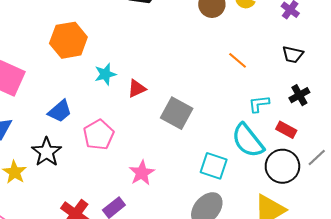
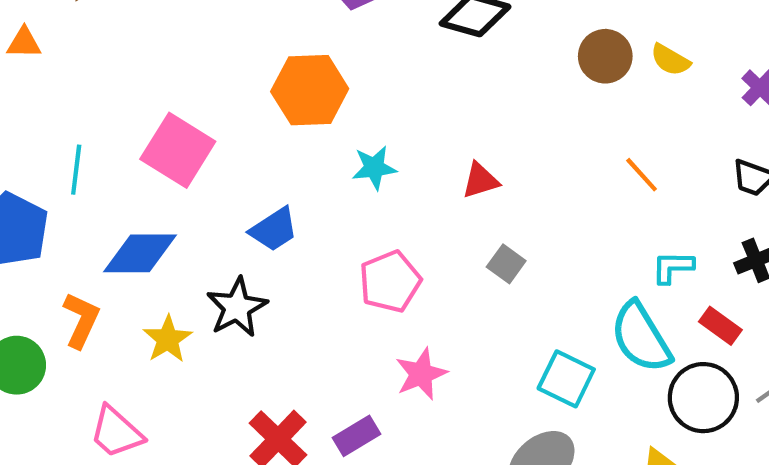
red triangle: (137, 88) -> (480, 181), moved
gray square: (177, 113) -> (506, 264), size x0.6
pink pentagon: (99, 135) -> (390, 282), moved

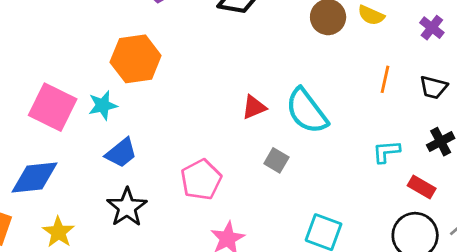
cyan star: (374, 168) -> (103, 105), moved
orange line: (642, 175) -> (385, 79), moved, turned 60
black star: (237, 307) -> (127, 207), moved
cyan semicircle: (641, 337) -> (307, 111), moved

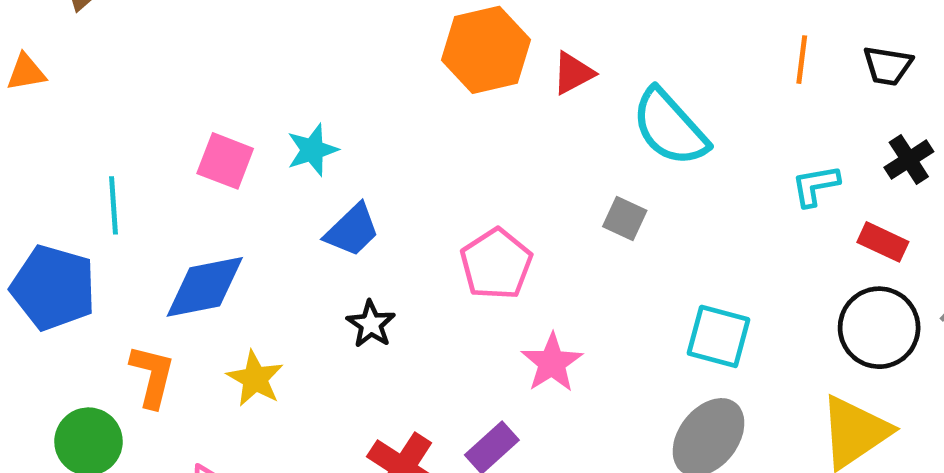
orange hexagon: (136, 59) -> (486, 50), moved
pink square: (53, 107) -> (225, 161), size x0.7
red triangle: (254, 107) -> (573, 73), moved
black star: (127, 207) -> (371, 324), size x0.7

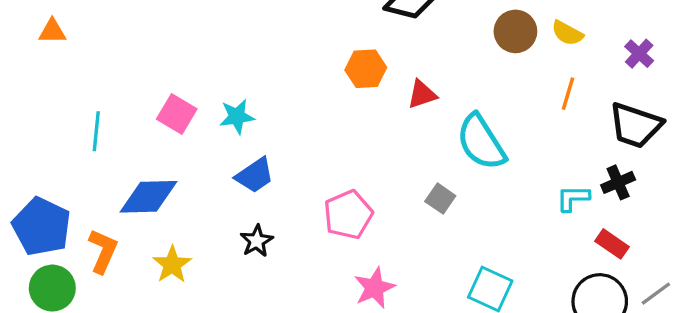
orange hexagon: (486, 50) -> (366, 69), size x0.7
orange line: (802, 60) -> (568, 94), moved
black trapezoid: (888, 66) -> (635, 125), size x1.6
black cross: (909, 160) -> (618, 182), moved
blue pentagon: (53, 288) -> (42, 227), moved

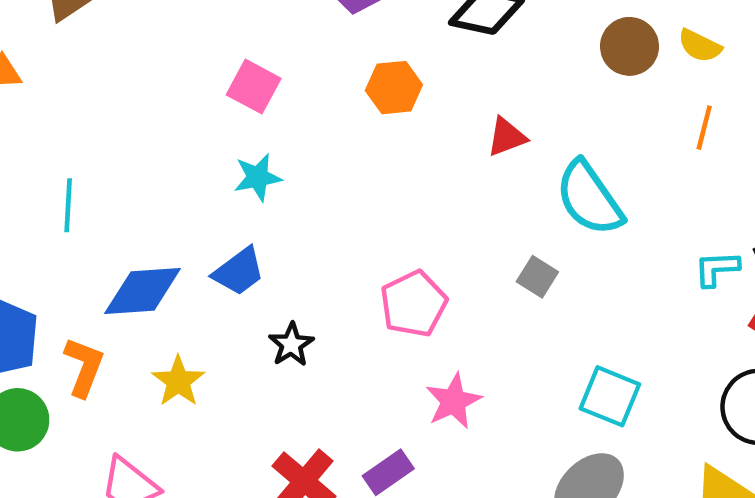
orange hexagon: (366, 69) -> (394, 88), moved
pink square: (177, 114) -> (254, 87), moved
blue trapezoid: (255, 175) -> (239, 271), moved

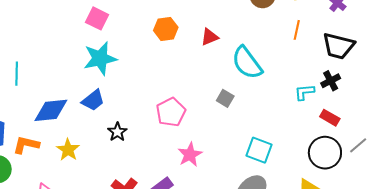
orange hexagon: (394, 88) -> (166, 29), moved
cyan star: (258, 177) -> (100, 58), size x1.6
orange L-shape: (84, 367) -> (26, 145), turned -96

